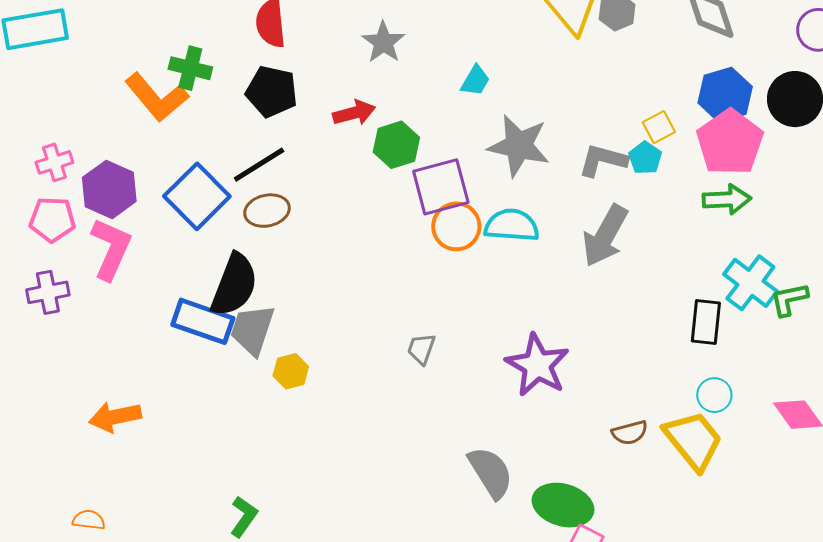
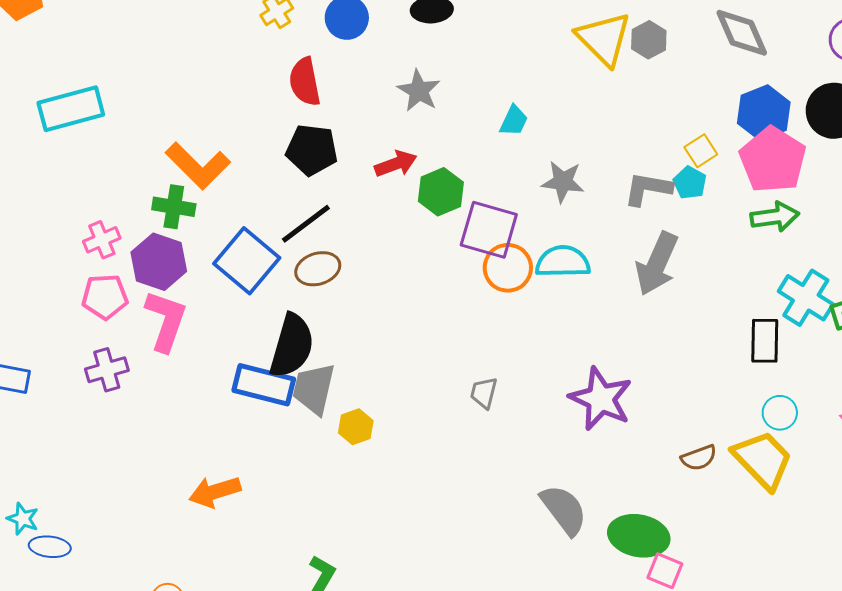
green cross: (190, 68) -> (174, 207), moved
gray star: (519, 146) -> (563, 182), size x0.7
purple square: (441, 187) -> (489, 230), turned 36
orange arrow: (115, 417) -> (215, 492), moved

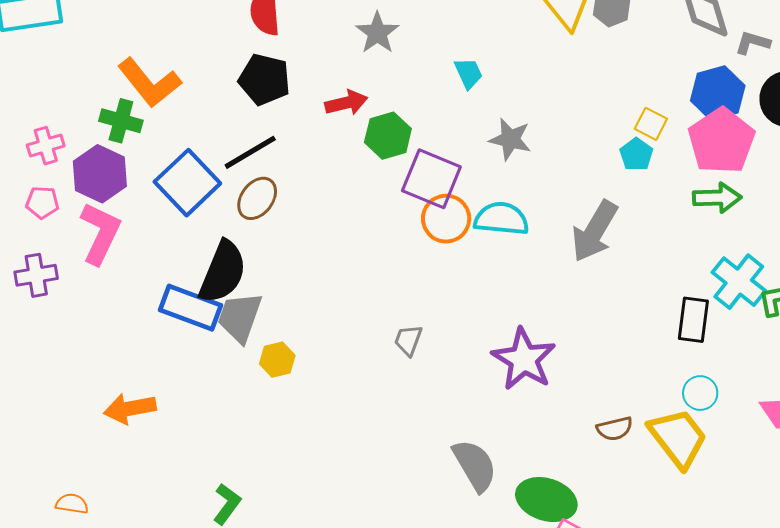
cyan trapezoid: (514, 121) -> (468, 73), turned -56
yellow square: (701, 151) -> (651, 124), turned -36
gray L-shape: (648, 189) -> (753, 43), moved, size x0.7
brown ellipse: (318, 269) -> (257, 198), turned -42
pink pentagon: (105, 297) -> (42, 202), size x0.7

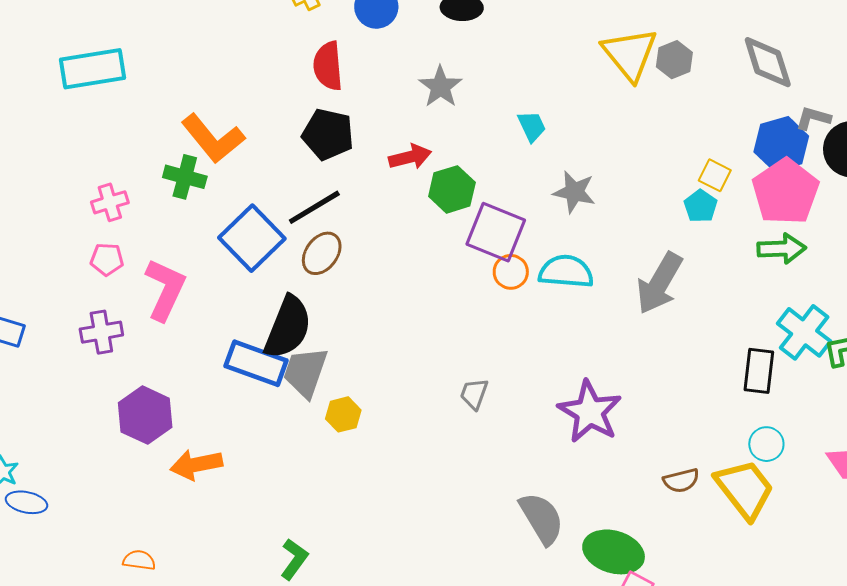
gray L-shape: (753, 43) -> (813, 118), moved
purple hexagon: (100, 174) -> (145, 415), moved
orange circle: (446, 219) -> (511, 272), size x0.7

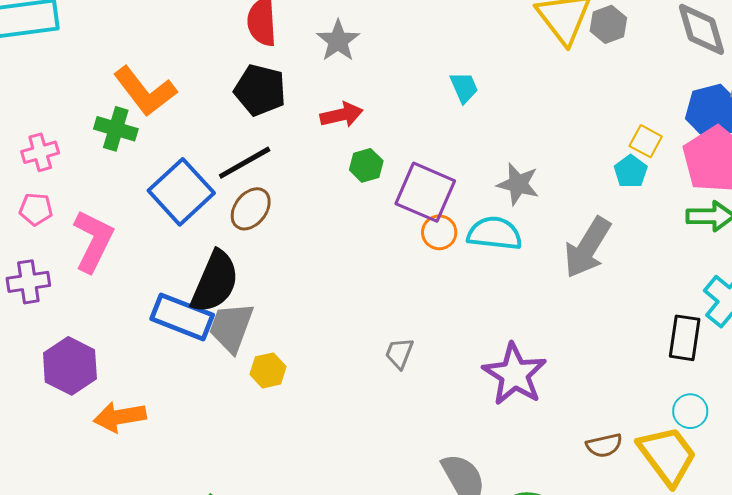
gray star: (440, 87) -> (338, 41), moved
green hexagon: (452, 189) -> (366, 165), moved, size x0.7
gray star: (574, 192) -> (518, 184), moved

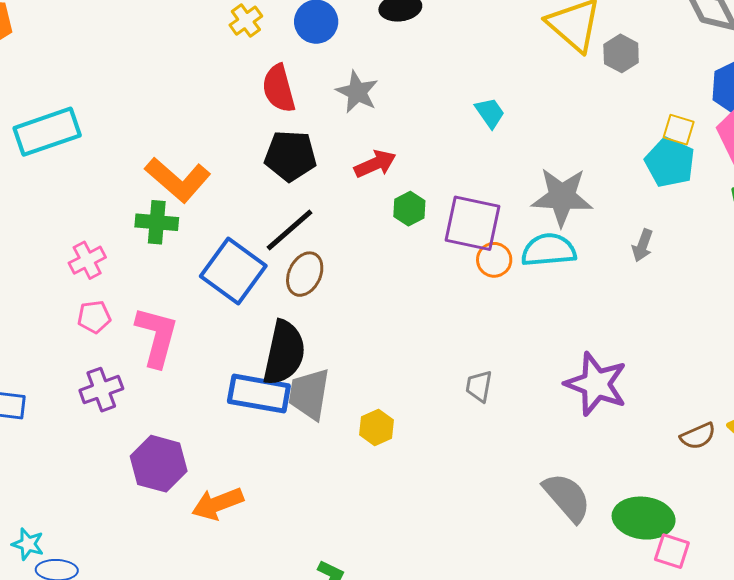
gray hexagon: (608, 24) -> (621, 53), moved
cyan pentagon: (631, 171) -> (670, 162), size x1.5
gray star: (518, 184) -> (562, 197), size x1.4
gray arrow: (587, 248) -> (643, 245), size x0.5
yellow hexagon: (268, 370) -> (377, 427), moved

